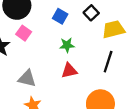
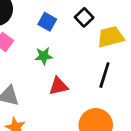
green star: (67, 45) -> (44, 56), moved

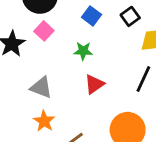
red triangle: (58, 86) -> (94, 84), turned -30

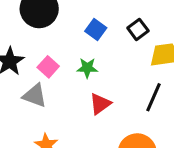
pink square: (44, 31) -> (48, 67), moved
gray triangle: (41, 87) -> (35, 96), moved

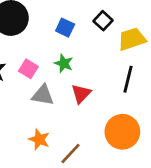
green star: (87, 68) -> (64, 63), turned 30
gray triangle: (35, 96) -> (43, 95), moved

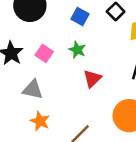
gray triangle: (43, 95) -> (33, 90), moved
orange star: (39, 139) -> (40, 121), moved

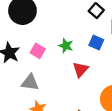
blue square: (80, 16) -> (96, 43), moved

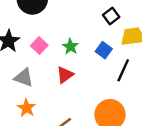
red triangle: (80, 70) -> (65, 75), moved

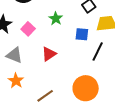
green star: (70, 47) -> (56, 19), moved
blue square: (104, 50) -> (82, 34), turned -32

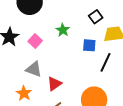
red triangle: (49, 54) -> (54, 84), moved
gray triangle: (14, 55) -> (34, 69), moved

